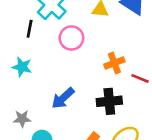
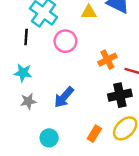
black cross: (109, 101) -> (120, 95), moved
gray star: (22, 119) -> (28, 101), moved

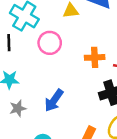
orange cross: (107, 60) -> (95, 57), turned 30

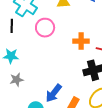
blue arrow: (54, 100) -> (54, 93), moved

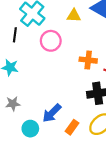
gray star: (17, 80) -> (13, 104), moved

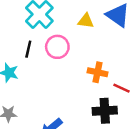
black line: (15, 35) -> (28, 49), moved

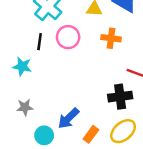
orange cross: (98, 72) -> (111, 38), moved

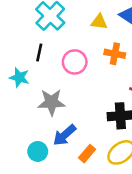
pink circle: (68, 37) -> (75, 62), moved
gray star: (25, 107) -> (52, 102), moved, size x1.5

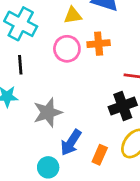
pink circle: (75, 62) -> (67, 49), moved

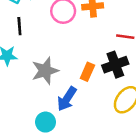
orange rectangle: (100, 155) -> (87, 72), moved

